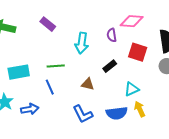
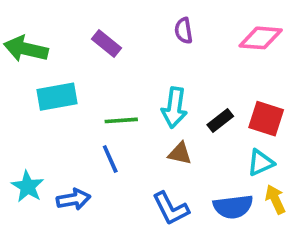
purple semicircle: (112, 35) -> (184, 31), moved
cyan arrow: (82, 43) -> (174, 108), moved
red square: (138, 52) -> (266, 119), moved
cyan rectangle: (19, 72) -> (57, 97), moved

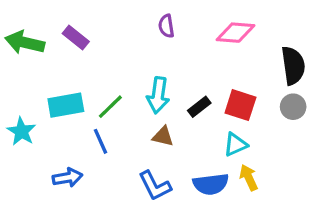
purple rectangle: (107, 43) -> (76, 38), moved
cyan rectangle: (57, 97) -> (66, 105), moved
green line: (121, 120) -> (110, 107), turned -40
cyan star: (28, 187) -> (21, 131), moved

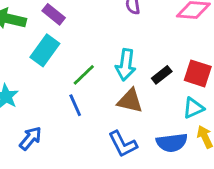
cyan rectangle: (66, 105) -> (45, 50), moved, turned -44
brown triangle: (163, 136) -> (130, 101), size x1.4
blue arrow: (68, 178) -> (30, 138), moved, turned -40

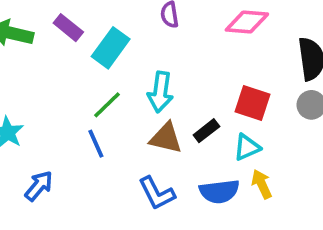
cyan rectangle: (45, 50) -> (111, 48), moved
black rectangle: (162, 75) -> (206, 131), moved

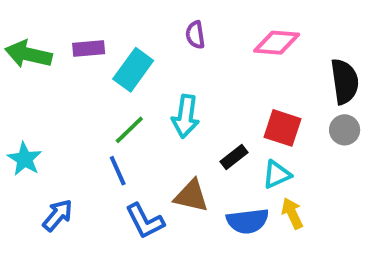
purple rectangle: (68, 28) -> (89, 48), turned -44
brown triangle: (166, 138) -> (191, 196), moved
blue L-shape: (157, 193) -> (145, 221), moved

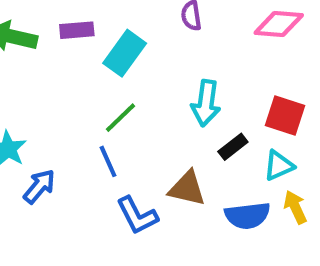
cyan arrow: (186, 116) -> (206, 103), moved
blue arrow: (58, 215) -> (39, 186), moved

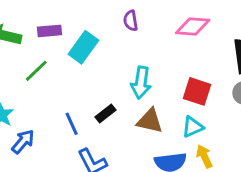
green line: (120, 118) -> (36, 71), moved
black rectangle: (233, 147) -> (106, 114), moved
brown triangle: (187, 188) -> (150, 121), moved

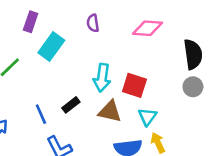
purple rectangle: (50, 31) -> (31, 22), moved, turned -66
red square: (197, 91) -> (134, 85), moved
cyan triangle: (193, 127) -> (147, 117), turned -30

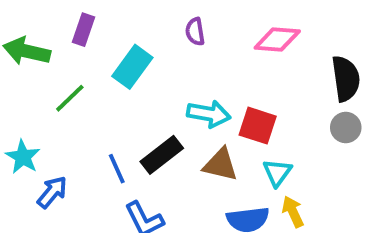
purple rectangle: (31, 22) -> (83, 30), moved
cyan arrow: (102, 78) -> (209, 114), turned -88
black rectangle: (71, 105) -> (162, 155), size x1.5

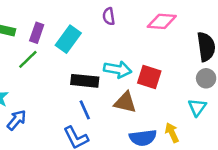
purple rectangle: (83, 30) -> (37, 33), moved
black rectangle: (162, 155) -> (85, 81), moved, turned 44
blue line: (117, 169) -> (85, 110), moved
cyan triangle: (277, 173) -> (197, 107), moved

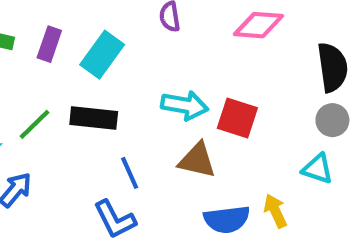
green line: (28, 59) -> (35, 124), moved
black rectangle: (85, 81) -> (94, 118), moved
cyan triangle: (197, 107) -> (318, 169), turned -48

